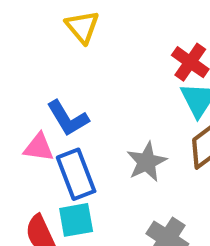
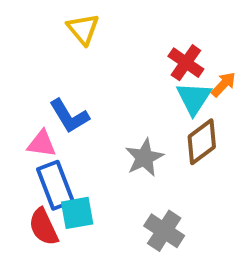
blue rectangle: (76, 174) -> (55, 185), moved

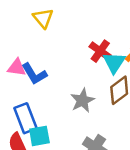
red cross: (186, 63) -> (100, 51), moved
pink triangle: (42, 144) -> (17, 68), moved

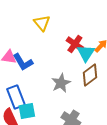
yellow triangle: (43, 18) -> (42, 23), moved

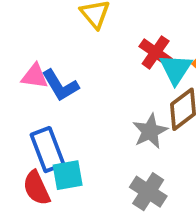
gray star: (61, 83) -> (150, 131), moved

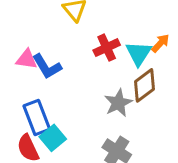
red cross: (156, 52) -> (107, 48), moved, turned 30
cyan square: (68, 175) -> (53, 138), turned -30

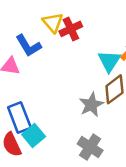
red cross: (107, 48) -> (71, 29), moved
blue L-shape: (47, 67) -> (28, 46), moved

